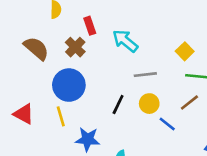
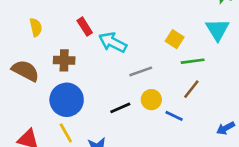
red rectangle: (90, 26) -> (85, 27), moved
brown cross: (75, 47) -> (64, 60), turned -30
black line: (118, 105) -> (120, 108), turned 54

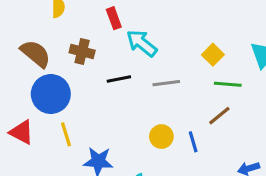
blue circle: (67, 100) -> (51, 94), moved
yellow circle: (151, 100) -> (161, 137), moved
black line: (120, 108) -> (119, 79), moved
blue line: (174, 116) -> (193, 142), turned 36

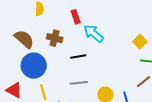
gray line: (166, 83) -> (79, 83), moved

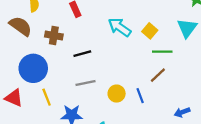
cyan arrow: (94, 33) -> (120, 27), moved
brown semicircle: (24, 39) -> (21, 26), moved

